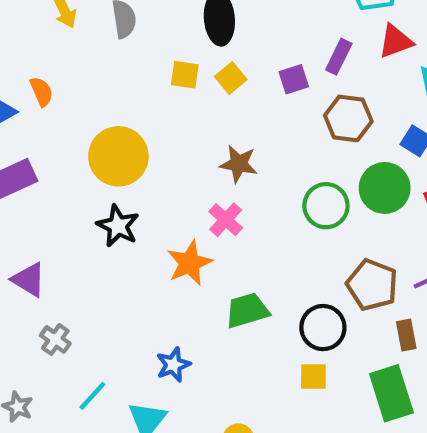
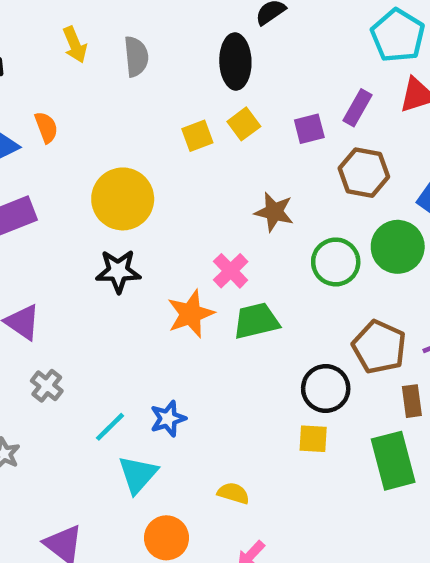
yellow square: (185, 75) -> (197, 136), moved, turned -32
brown star: (239, 164) -> (274, 212), moved
black star: (118, 226) -> (118, 271), turned -30
green trapezoid: (247, 310) -> (256, 321), moved
cyan line: (92, 396) -> (110, 427), moved

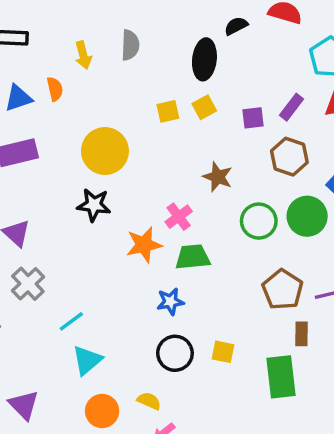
yellow arrow: (75, 45) -> (83, 55), moved
gray cross: (47, 386) -> (28, 284), size x1.4
black circle: (326, 388) -> (175, 353), moved
blue star: (168, 419) -> (170, 302), moved
yellow semicircle: (233, 493) -> (149, 401), moved

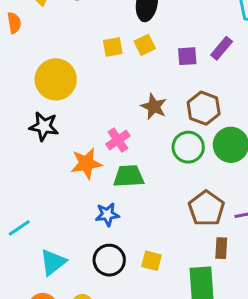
brown hexagon: (289, 157) -> (204, 108), moved
cyan triangle: (87, 360) -> (53, 262), moved

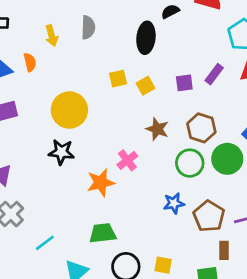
yellow square: (145, 45) -> (146, 86), moved
green trapezoid: (129, 176) -> (103, 233), moved
blue star: (107, 214) -> (174, 203), moved

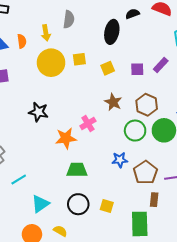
yellow arrow: (52, 36) -> (46, 33), moved
yellow square: (118, 79) -> (79, 59), moved
yellow circle: (69, 110) -> (51, 63), moved
green trapezoid: (103, 233) -> (77, 170), moved

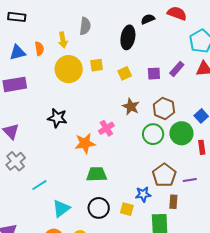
blue star: (120, 160) -> (143, 194), moved

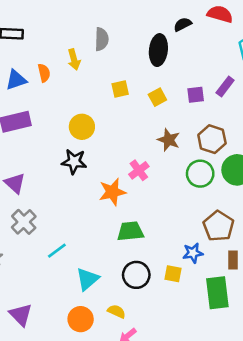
yellow circle: (69, 69) -> (82, 127), moved, size x0.7

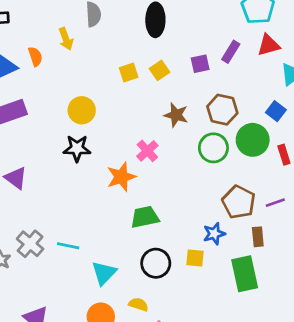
yellow square: (120, 89) -> (129, 73), moved
gray cross: (24, 222) -> (30, 244), moved
cyan line: (57, 251) -> (68, 246), turned 54

